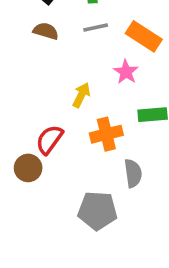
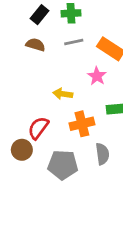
yellow arrow: (81, 95) -> (63, 94), turned -108
gray pentagon: (97, 211) -> (63, 165), moved

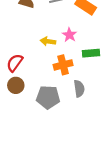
pink star: (97, 76) -> (69, 35), moved
red semicircle: (38, 128) -> (15, 63), moved

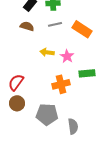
yellow arrow: (48, 41) -> (47, 52), moved
gray semicircle: (79, 89) -> (73, 126), moved

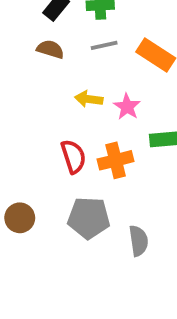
red semicircle: (16, 82) -> (73, 157), moved, turned 126
brown circle: (17, 103) -> (20, 218), moved

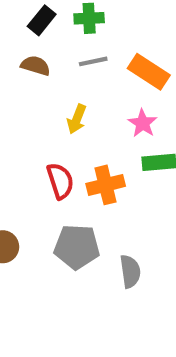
yellow arrow: (89, 99) -> (77, 119), turned -76
pink star: (127, 107) -> (143, 123), moved

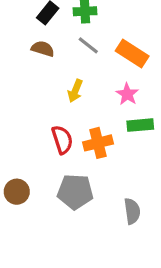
gray line: (93, 61) -> (88, 45), turned 50
gray semicircle: (130, 271) -> (132, 211), moved

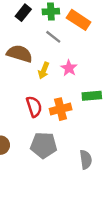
brown semicircle: (43, 49) -> (20, 54), moved, size x1.5
orange rectangle: (132, 54) -> (79, 20), moved
pink star: (127, 94) -> (69, 68), moved

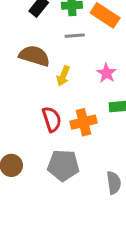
gray line: (53, 37) -> (75, 36), turned -42
pink star: (69, 68) -> (107, 73), moved

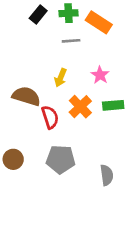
brown semicircle: (34, 56) -> (26, 96), moved
orange cross: (83, 122) -> (80, 107), moved, turned -30

